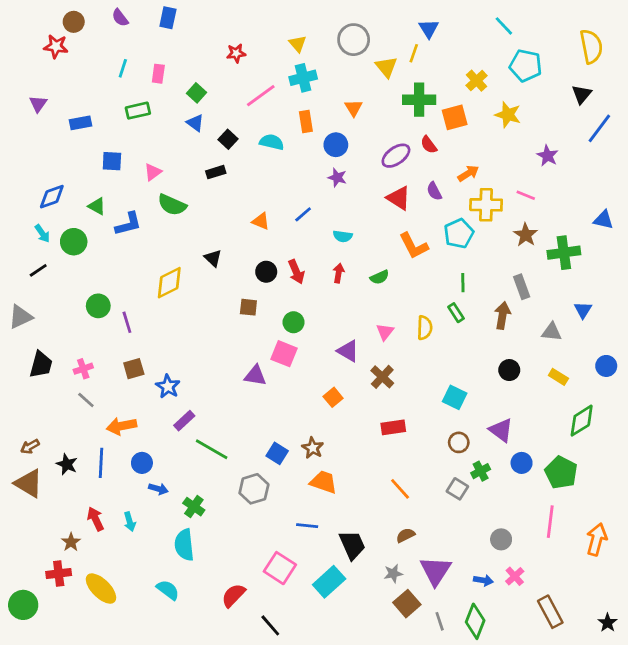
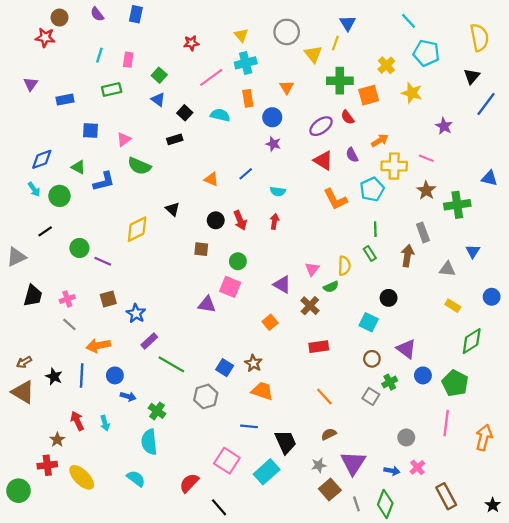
black line: (38, 270) -> (45, 231), moved
green semicircle: (380, 277) -> (331, 287), moved
purple line: (127, 322) -> (103, 261), turned -49
black circle: (509, 370) -> (389, 298), moved

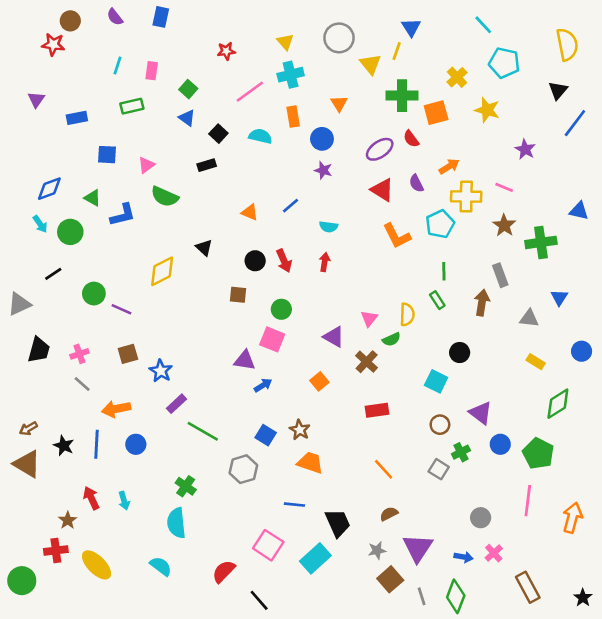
blue arrow: (128, 396) -> (263, 385), moved, turned -48

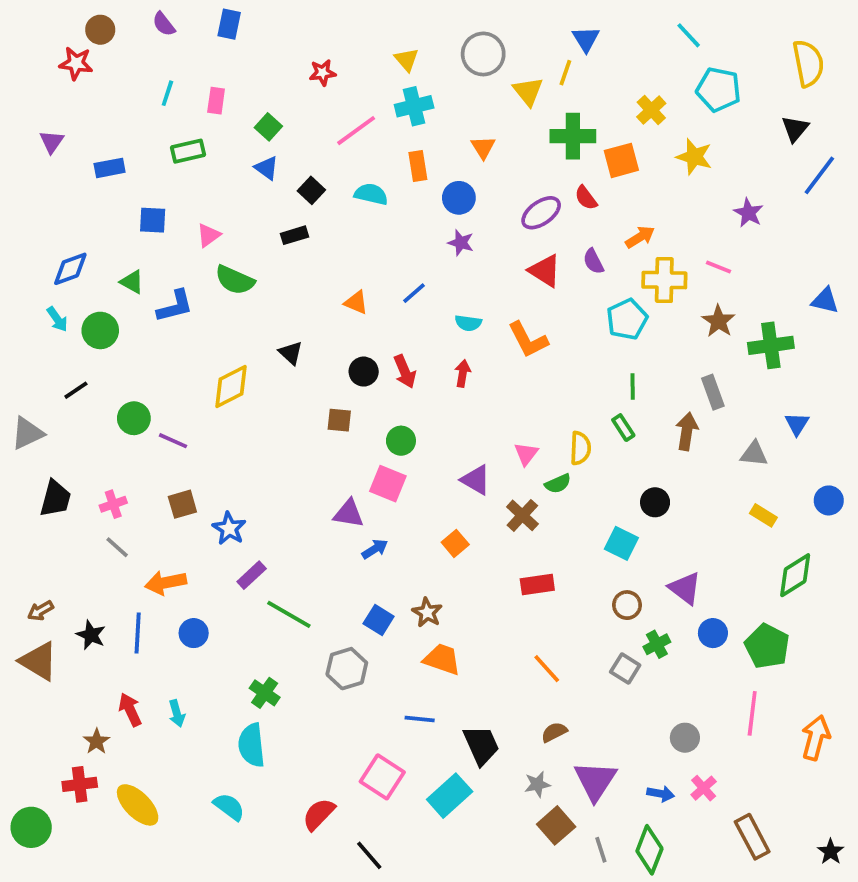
orange L-shape: (397, 236) -> (528, 340), moved

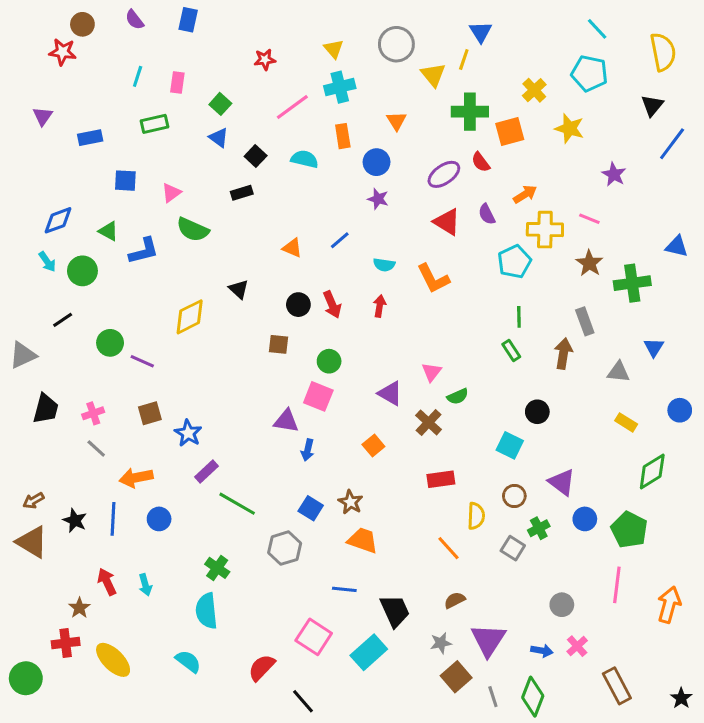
cyan line: (689, 35) -> (597, 29), moved
yellow semicircle: (580, 448) -> (476, 516), moved
blue arrow: (375, 549) -> (308, 450), turned 135

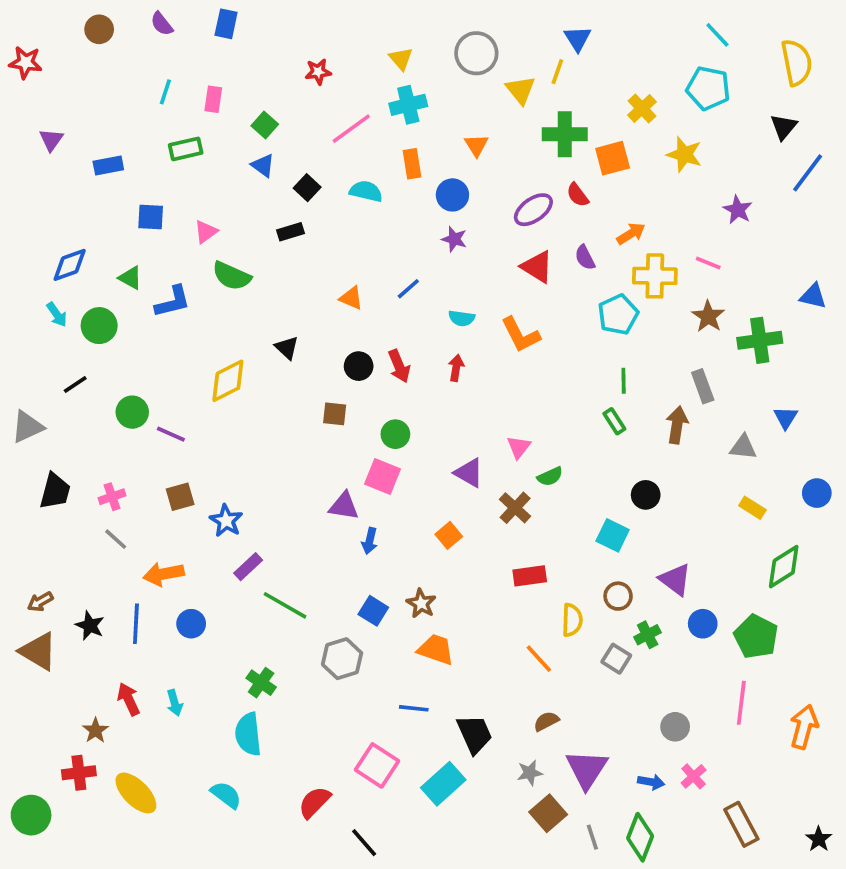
red star: (63, 52) -> (26, 62), moved

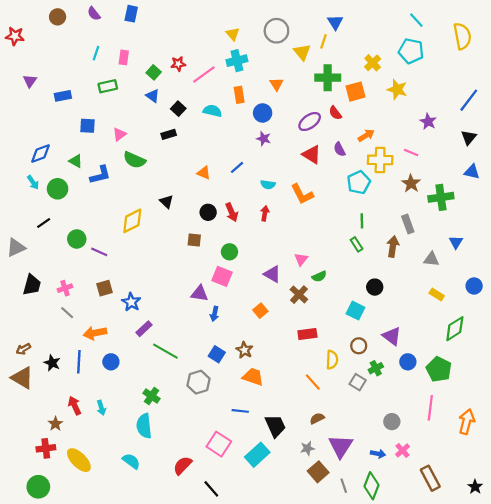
red star: (318, 72) -> (178, 64), moved
black triangle: (784, 127) -> (469, 138), moved
green circle: (31, 815) -> (38, 487), moved

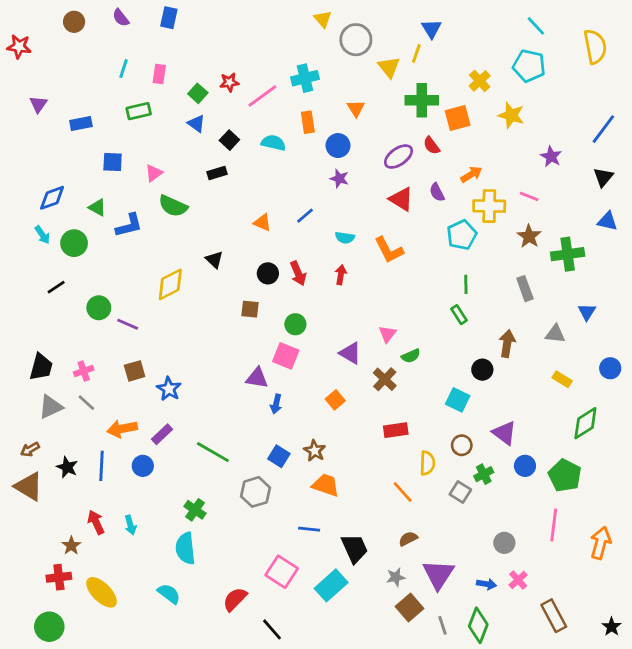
yellow triangle: (233, 34) -> (323, 19), moved
brown arrow: (393, 246) -> (507, 343), moved
gray triangle: (16, 248) -> (51, 407), moved
purple rectangle: (144, 329) -> (162, 434), moved

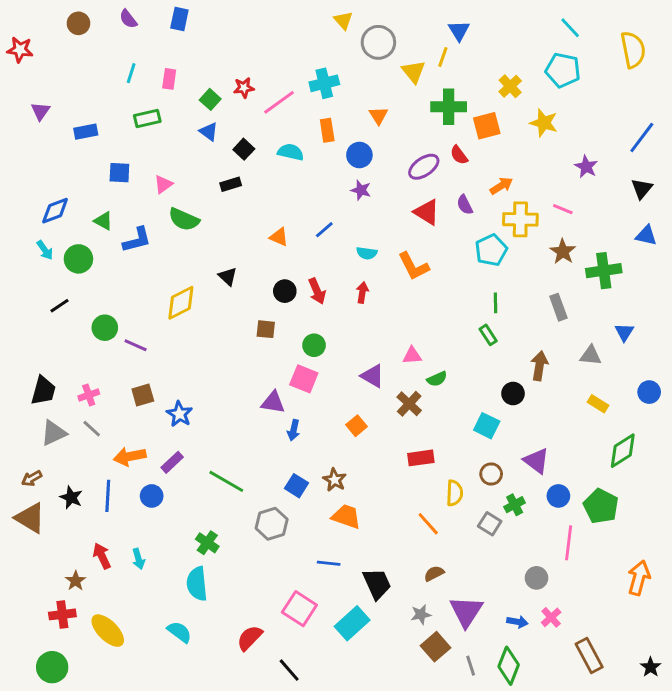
pink triangle: (387, 334) -> (412, 355), turned 48
pink line: (554, 525) -> (569, 543), moved

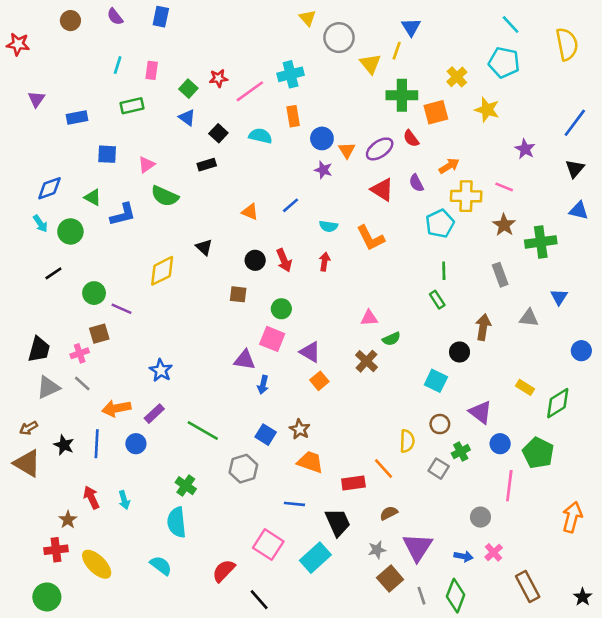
orange triangle: (378, 116) -> (347, 150), moved
purple triangle: (373, 376) -> (310, 352), moved
brown square: (143, 395) -> (99, 334), moved
yellow rectangle: (598, 404) -> (525, 387), moved
red rectangle: (421, 458) -> (353, 483), moved

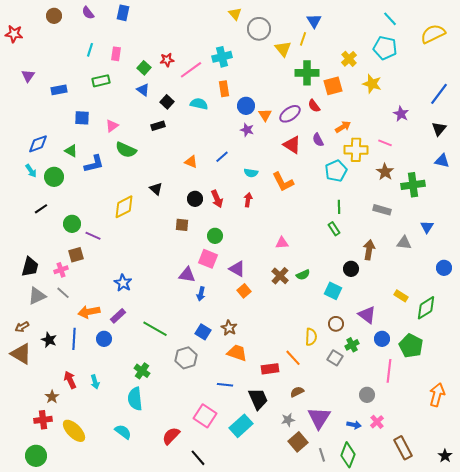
yellow semicircle: (567, 44) -> (433, 34), turned -105
gray rectangle: (500, 275) -> (382, 210), turned -54
green semicircle: (391, 339) -> (303, 275), moved

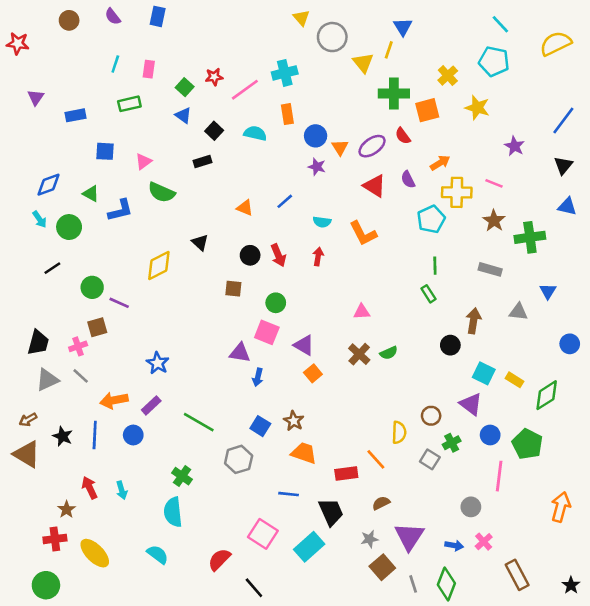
cyan square: (333, 291) -> (484, 373), moved

